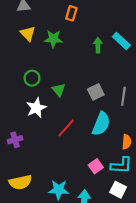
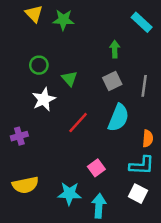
green arrow: (98, 45) -> (115, 49), moved
pink square: (96, 166) -> (96, 168), moved

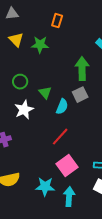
green arrow: (115, 49) -> (82, 69), size x1.6
cyan semicircle: (118, 118) -> (62, 107), moved, size x0.7
red line: (78, 123) -> (60, 137), moved
pink square: (96, 168) -> (67, 166), size x1.5

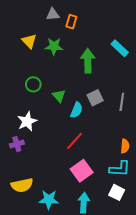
gray triangle: (12, 14) -> (53, 14), moved
green arrow: (82, 69) -> (88, 61), moved
white star: (24, 110) -> (27, 121), moved
cyan star: (45, 187) -> (49, 200), moved

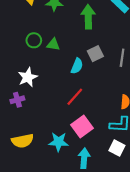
green triangle: (59, 96) -> (53, 44), moved, turned -40
cyan star: (49, 200) -> (58, 142), moved

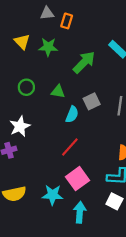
green arrow: (88, 17) -> (84, 62), turned 45
green triangle: (53, 44) -> (58, 92), moved

